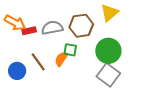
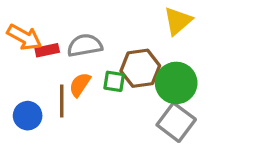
brown hexagon: (81, 26) -> (140, 68), moved
orange semicircle: (61, 59) -> (80, 85), moved
brown line: (38, 62) -> (62, 101), turned 36

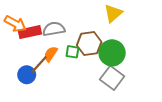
red rectangle: (47, 50) -> (30, 32), size x1.5
brown line: (62, 101) -> (39, 64), turned 42
blue circle: (28, 116) -> (27, 75), moved

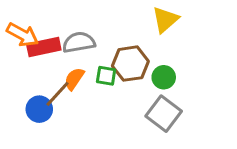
green circle: (112, 53) -> (164, 77), size x0.6

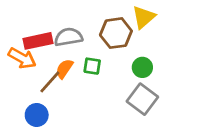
orange arrow: (23, 35) -> (22, 58), moved
brown hexagon: (130, 64) -> (116, 33), moved
blue circle: (39, 109) -> (37, 115), moved

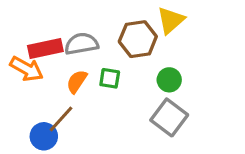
brown line: (50, 82) -> (61, 119), moved

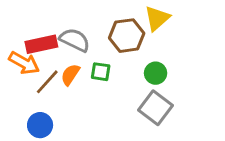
gray semicircle: (81, 44) -> (75, 40), turned 36
brown line: (61, 119) -> (47, 82), moved

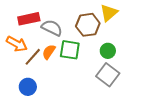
red rectangle: (41, 44) -> (29, 19), moved
green square: (101, 72) -> (70, 50), size x1.5

